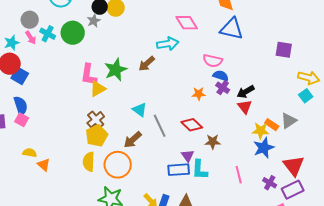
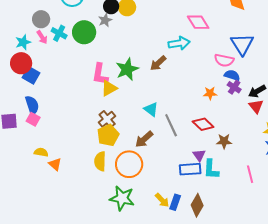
blue triangle: (232, 29) -> (242, 44), moved, turned 45

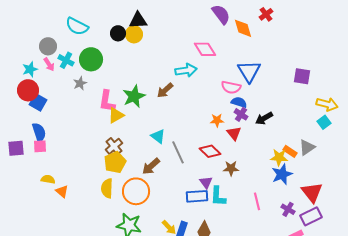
gray star: (105, 20) -> (80, 83), moved
red triangle: (256, 106) -> (234, 133), moved
pink square: (33, 119) -> (40, 146), turned -32

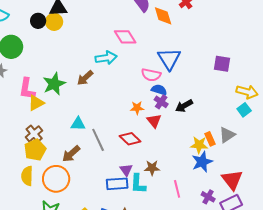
cyan triangle: (158, 136) -> (78, 124), turned -35
orange rectangle: (290, 151) -> (210, 139), turned 32
brown star: (231, 168) -> (152, 168), moved

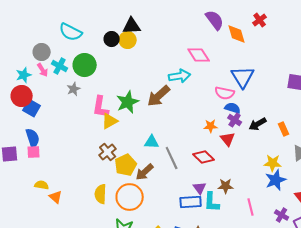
brown arrow: (85, 78) -> (159, 96), size x1.4
orange rectangle: (210, 139) -> (284, 129), moved
yellow pentagon: (35, 150) -> (126, 165), moved

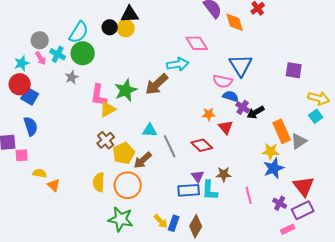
cyan semicircle: (71, 32) -> (79, 32), moved, turned -85
purple cross: (235, 120) -> (243, 107), moved
orange rectangle: (284, 129) -> (282, 131), moved, size x1.6
pink square: (34, 152) -> (22, 155), moved

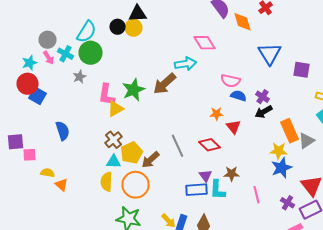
blue triangle: (241, 65) -> (270, 54), moved
purple cross: (243, 107) -> (262, 97), moved
blue semicircle: (31, 126) -> (62, 131), moved
cyan triangle: (150, 130) -> (114, 162), moved

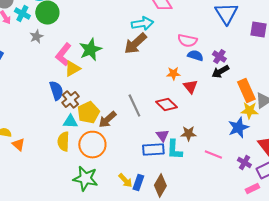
brown arrow: (164, 84) -> (135, 44), moved
pink L-shape: (106, 95) -> (63, 54), turned 30
blue semicircle: (62, 131) -> (56, 90), moved
yellow star: (278, 151) -> (249, 110), moved
pink line: (256, 195) -> (213, 154), turned -54

